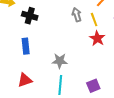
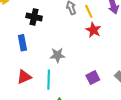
black cross: (30, 16) -> (34, 17), moved
cyan line: (60, 85) -> (49, 80), moved

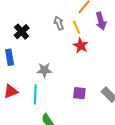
black cross: (34, 17) -> (22, 32), turned 35
purple square: (93, 78) -> (79, 93), turned 32

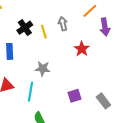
yellow line: (76, 27) -> (44, 32), moved
purple square: (79, 93) -> (74, 96), turned -32

